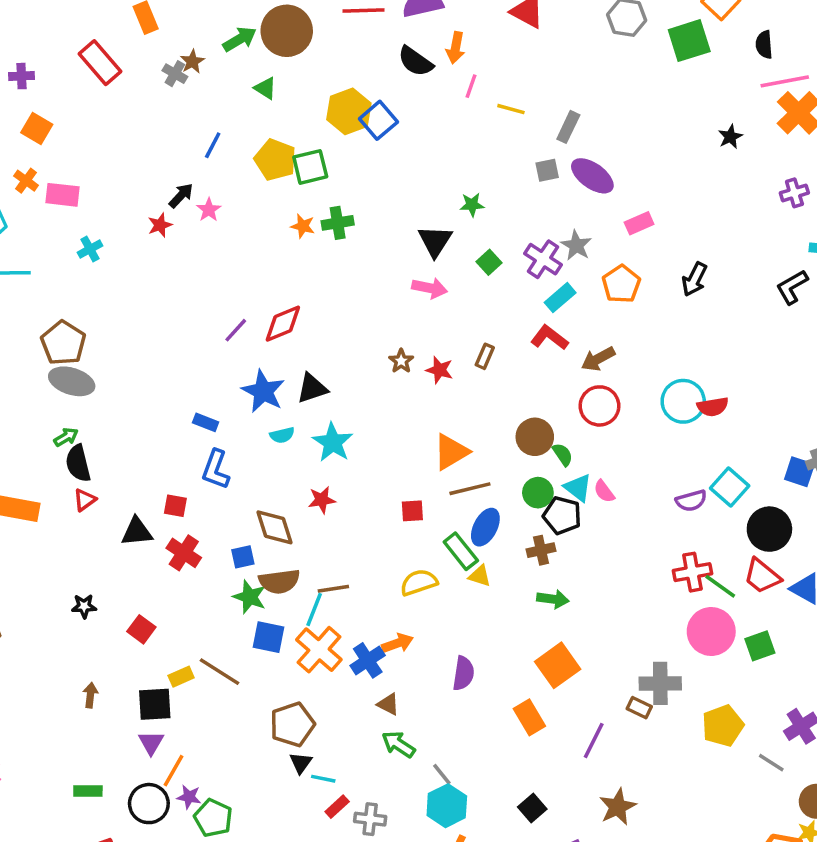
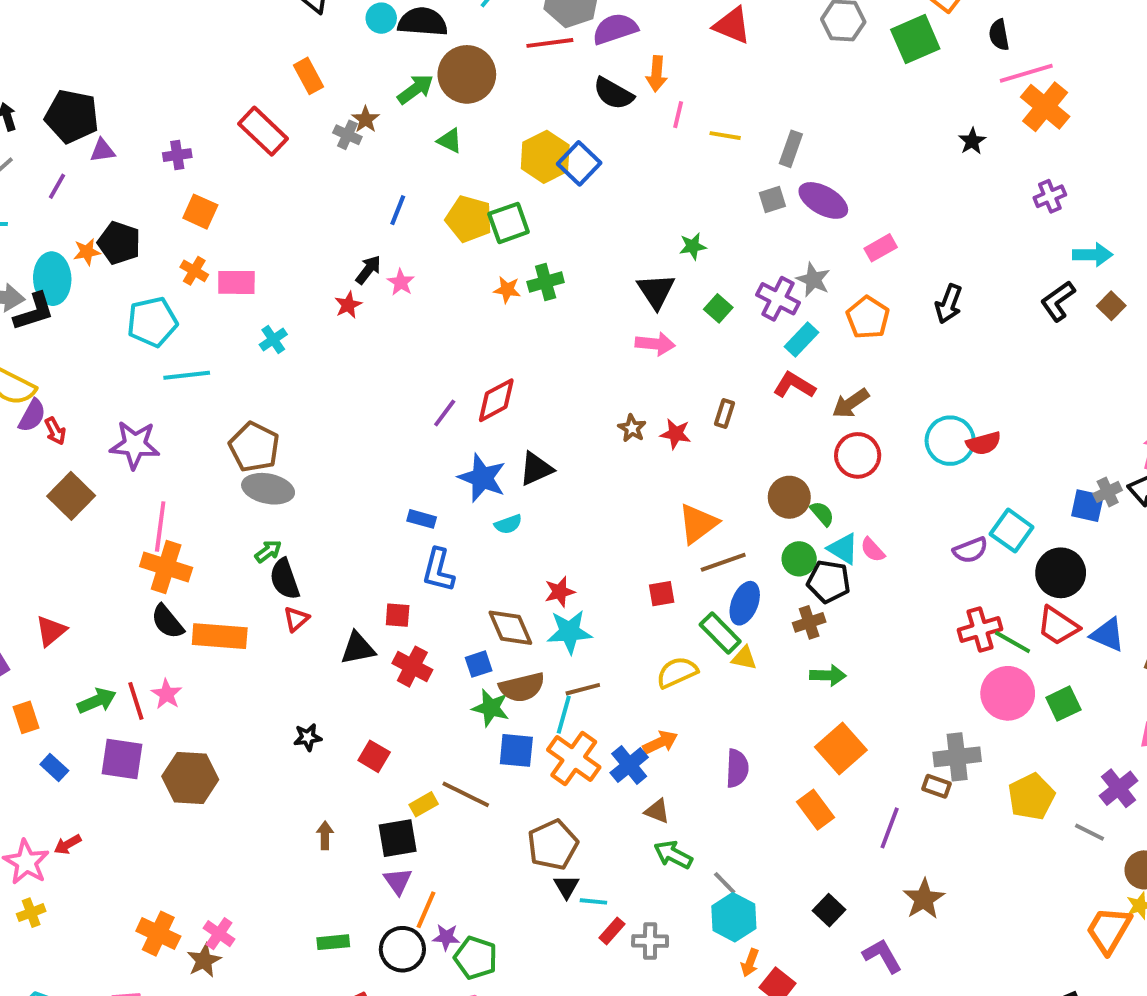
cyan star: (333, 442) -> (569, 632), moved, turned -30

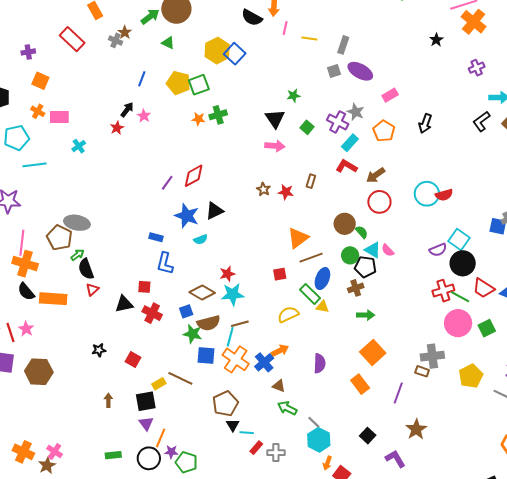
brown pentagon: (254, 447) -> (59, 238), moved
black circle: (1061, 573) -> (463, 263), moved
brown diamond: (510, 628) -> (202, 293), turned -35

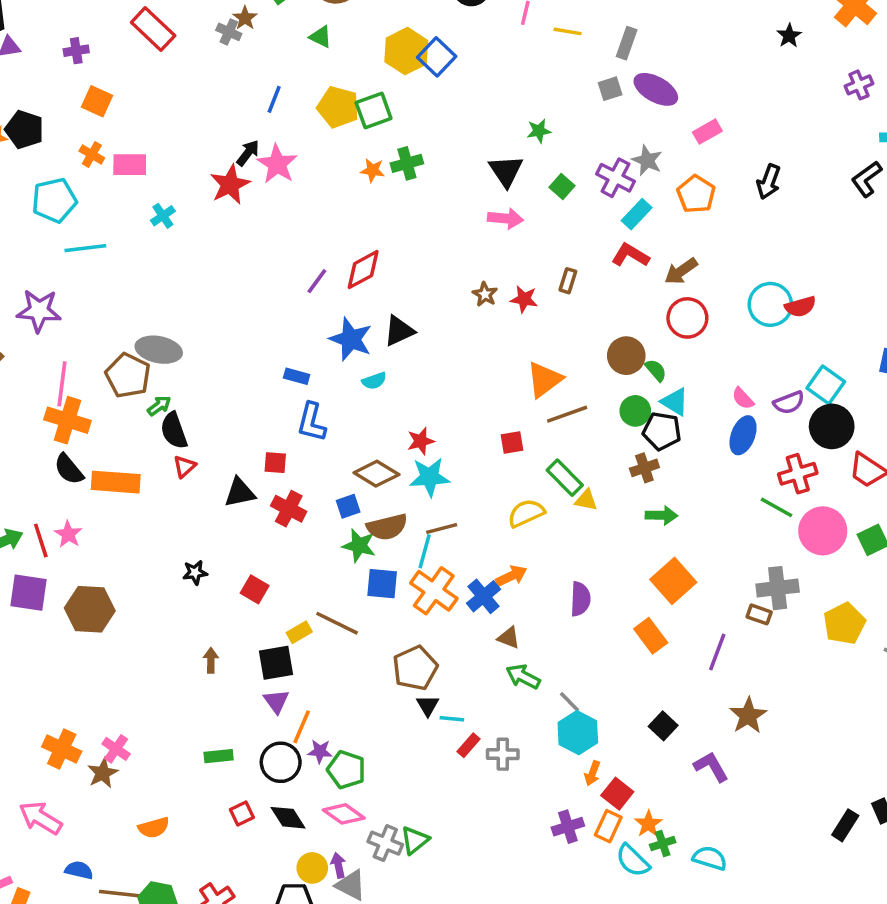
pink star: (144, 116) -> (277, 164), size x1.6
red star: (117, 128) -> (230, 185), size x1.6
pink semicircle: (388, 250) -> (743, 398), moved
blue ellipse: (322, 279) -> (743, 435), moved
green line: (460, 297) -> (777, 507), moved

